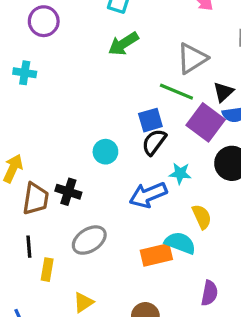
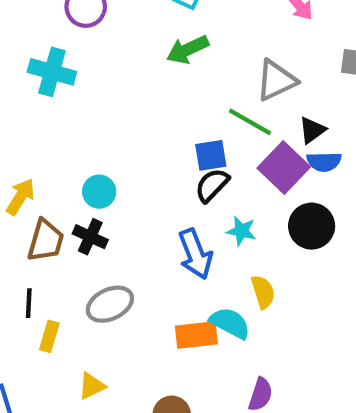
cyan cross: (25, 73) -> (52, 72), size x1.5
cyan circle: (105, 152) -> (99, 192), moved
blue arrow: (148, 195) -> (195, 254), turned -96

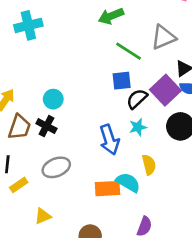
cyan cross: (52, 72) -> (28, 25), turned -32
green line: (250, 122) -> (128, 51), moved
black semicircle: (212, 185) -> (137, 99), moved
cyan star: (241, 231) -> (138, 127), turned -30
yellow rectangle: (49, 336) -> (19, 185), turned 36

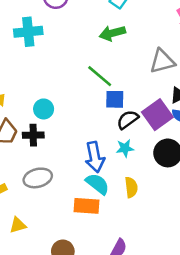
green line: (128, 51) -> (100, 76), moved
black cross: (46, 126) -> (33, 135), turned -36
cyan semicircle: (128, 182) -> (97, 184), moved

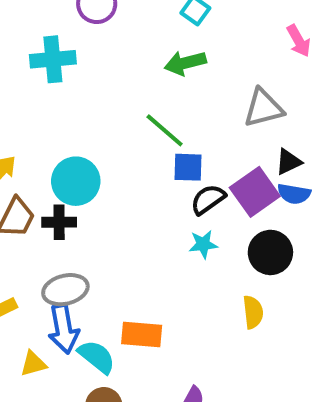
cyan circle: (44, 109) -> (76, 181), size x1.5
blue arrow: (95, 157) -> (64, 329), moved
cyan semicircle: (97, 184) -> (97, 357), moved
yellow semicircle: (131, 187) -> (253, 312), moved

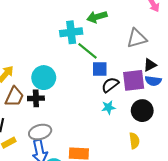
cyan cross: (53, 59) -> (71, 32), moved
purple square: (255, 192) -> (134, 80), turned 30

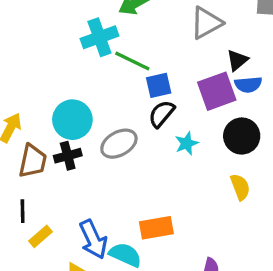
black semicircle: (110, 85) -> (162, 114), moved
gray ellipse: (40, 132) -> (119, 144), moved

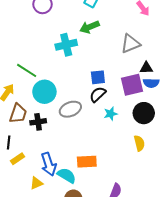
black triangle: (237, 60) -> (146, 68), turned 32
green line: (132, 61) -> (27, 70), moved
black cross: (68, 156) -> (38, 122), moved

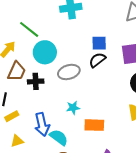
cyan star: (111, 114) -> (73, 108), moved
orange rectangle: (87, 162) -> (94, 125), moved
yellow triangle: (36, 183) -> (17, 141), moved

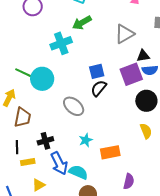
cyan circle: (45, 52) -> (42, 79), moved
gray ellipse: (69, 72) -> (74, 106), turned 70
black cross: (36, 81) -> (45, 141), moved
yellow rectangle: (12, 116) -> (28, 162), turned 32

